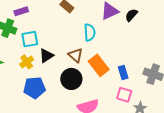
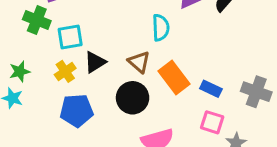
blue rectangle: (123, 73) -> (211, 89), turned -48

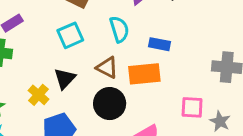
cyan square: (70, 37) -> (70, 35), moved
orange rectangle: (174, 78) -> (144, 74), turned -44
blue rectangle: (211, 89) -> (160, 44), moved

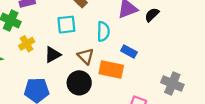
yellow cross: (38, 95) -> (27, 44), moved

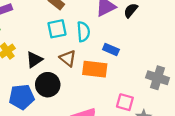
cyan square: (66, 25) -> (57, 29), moved
black circle: (79, 83) -> (48, 85), moved

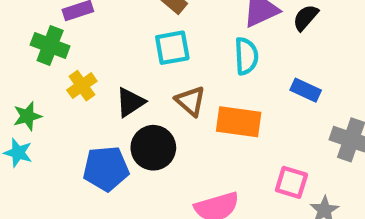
cyan semicircle: (83, 32) -> (246, 56), moved
blue rectangle: (111, 50) -> (306, 90), moved

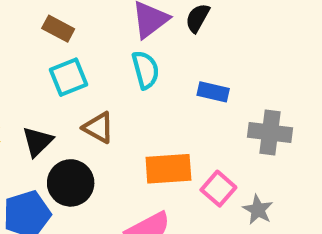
orange rectangle: (239, 122) -> (168, 169), moved
pink square: (291, 182) -> (218, 189), turned 36

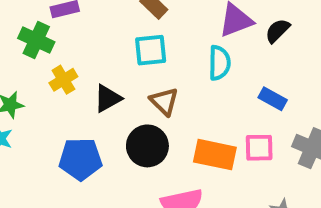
black circle: (71, 183) -> (147, 146), moved
pink square: (218, 189) -> (259, 148), moved, turned 32

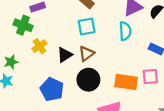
brown triangle: (164, 101) -> (86, 54), moved, turned 42
blue pentagon: (80, 159) -> (52, 89), turned 30

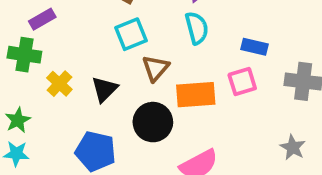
brown triangle: (86, 54) -> (155, 68), moved
pink square: (150, 77) -> (242, 82), moved
orange rectangle: (126, 82) -> (196, 95), moved

